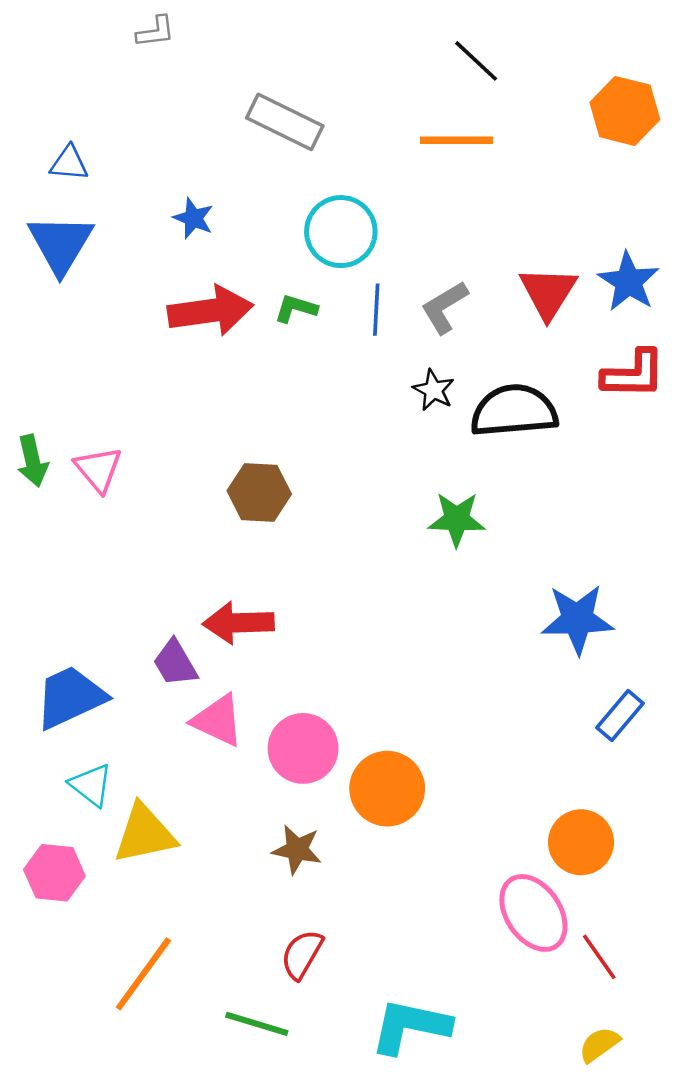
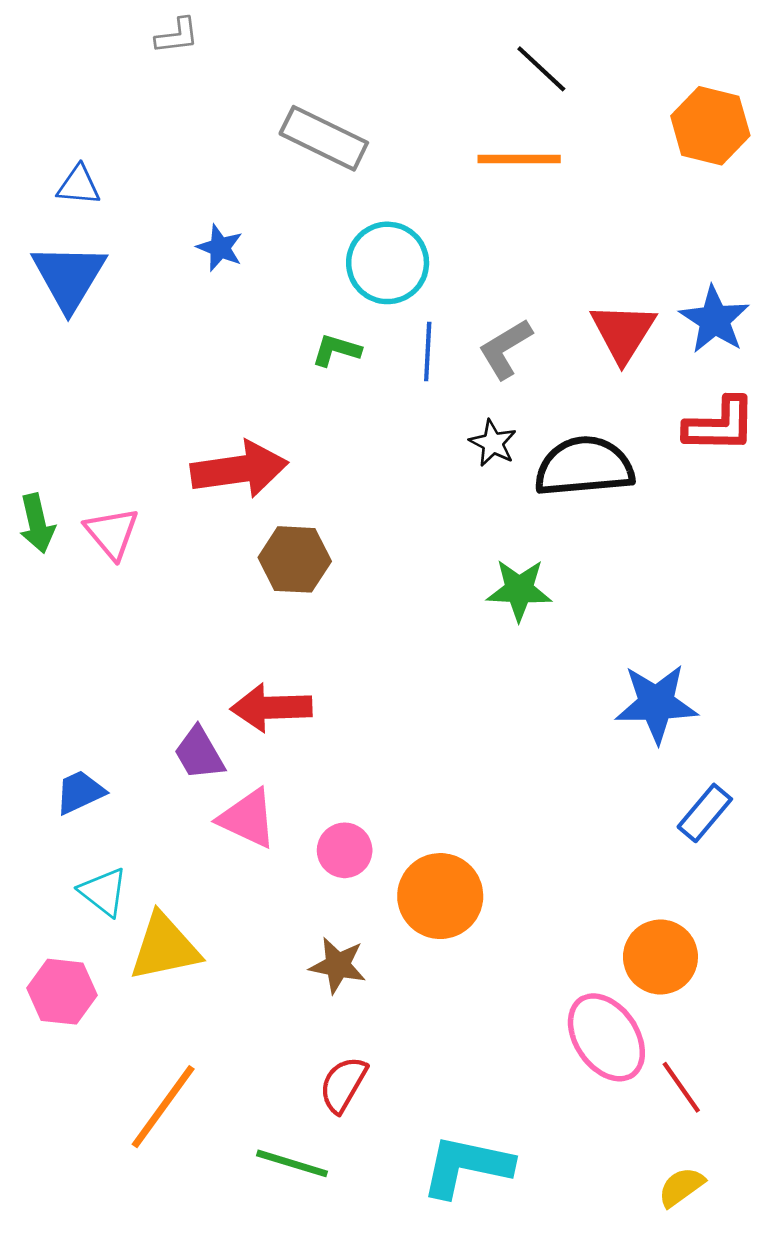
red arrow: (210, 311) -> (239, 469), moved
blue trapezoid: (70, 697) -> (80, 792), size x0.6
pink circle: (303, 748) -> (345, 850), size x0.7

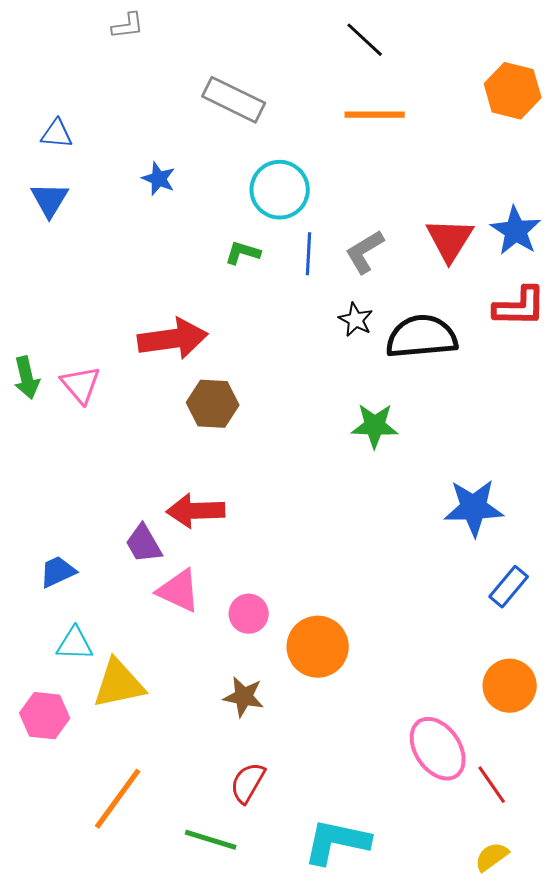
black line: (541, 69) -> (365, 40), moved
blue triangle: (69, 277) -> (50, 200), size x0.7
cyan triangle: (104, 892) -> (75, 644), turned -36
orange circle: (660, 957) -> (510, 686), moved

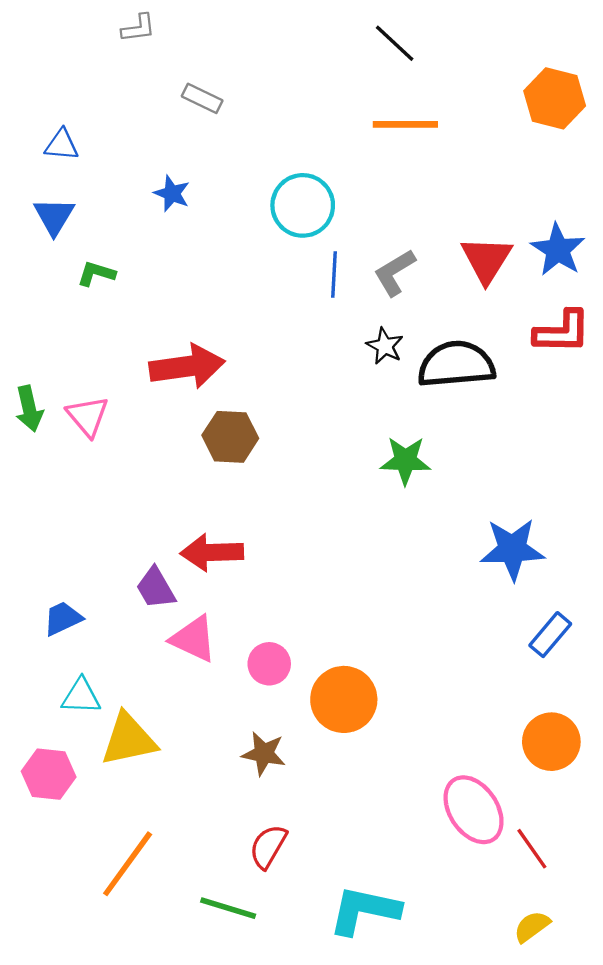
gray rectangle: (234, 100) -> (202, 98), moved, size x0.6
green L-shape: (243, 253) -> (96, 274), moved

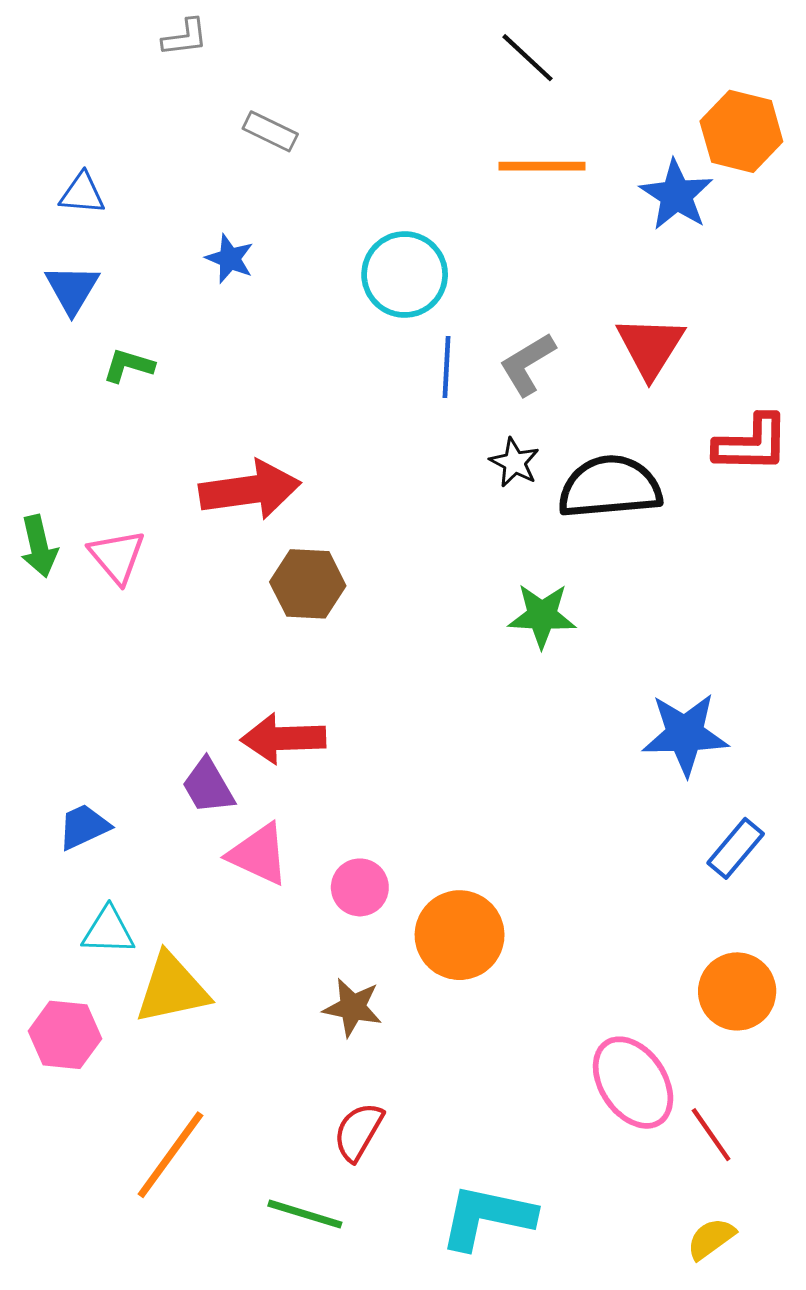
blue star: (558, 250) -> (676, 195), moved

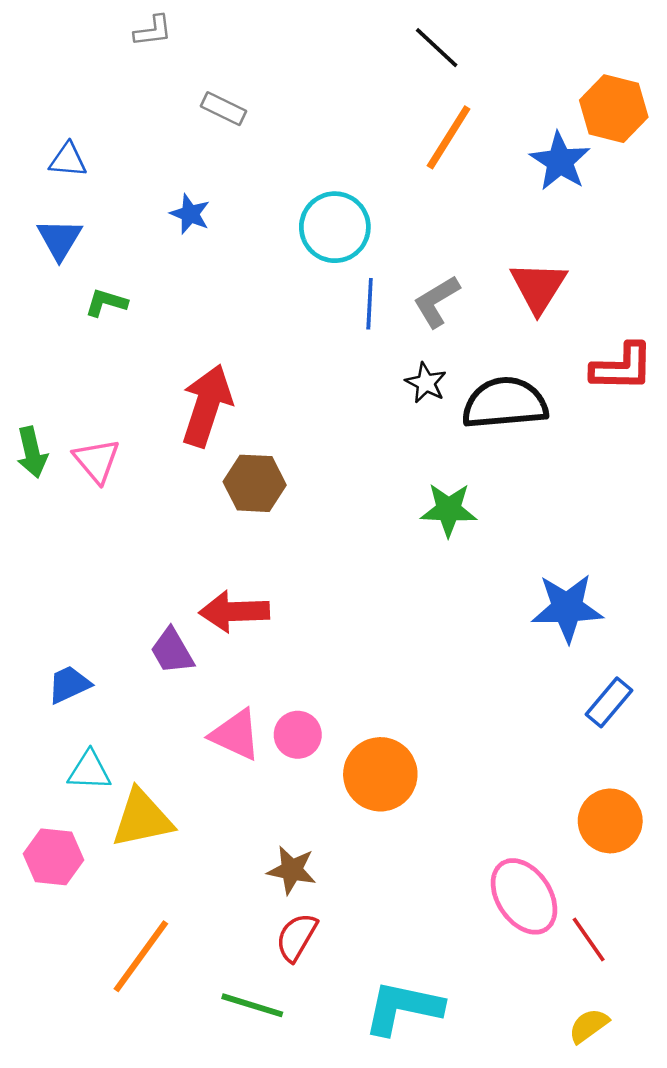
orange line: (542, 166) -> (449, 137), turned -58
red arrow: (250, 490) -> (207, 406), turned -64
pink triangle: (259, 854) -> (235, 735), moved
brown star: (353, 1007) -> (292, 870), moved

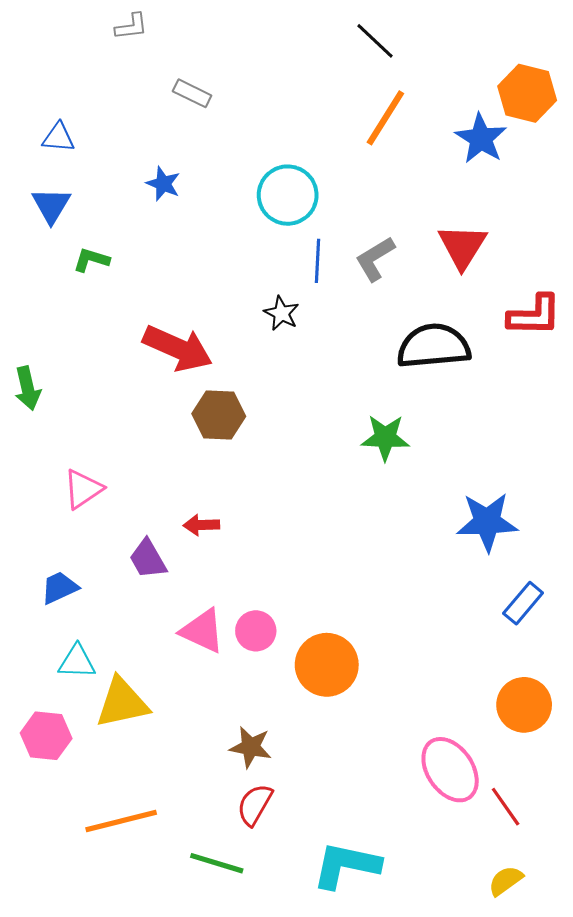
black star: (426, 383) -> (281, 313), moved
red arrow: (207, 406) -> (178, 348), turned 96
pink triangle: (97, 461) -> (83, 489), moved, turned 36
red arrow: (234, 611) -> (201, 525), size x0.6
orange line: (141, 956) -> (121, 821), turned 40

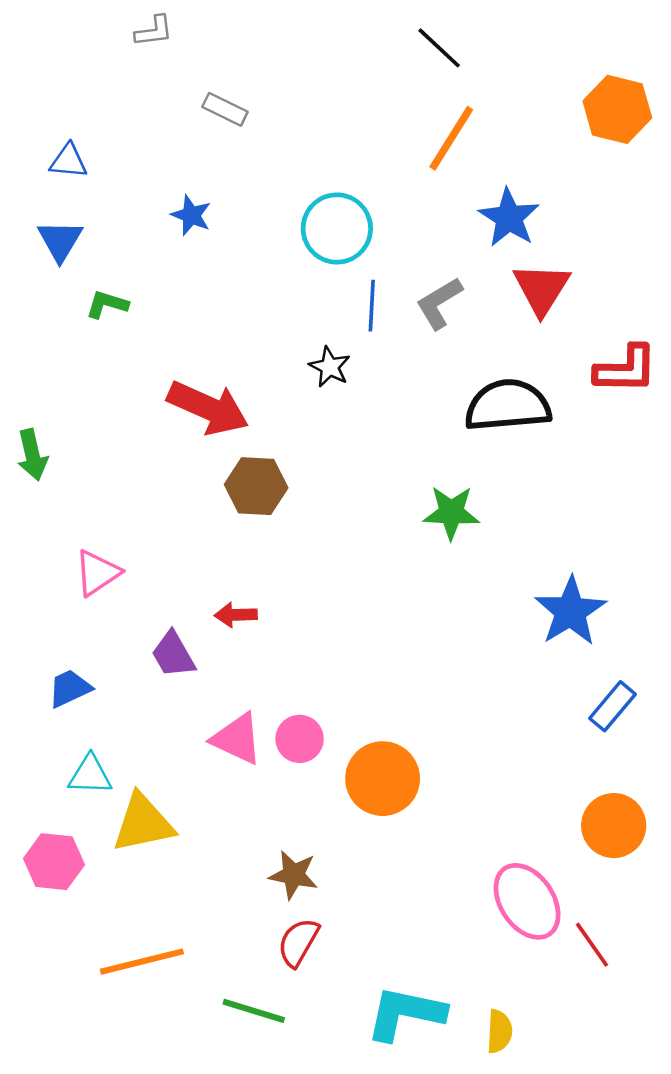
blue star: (481, 139) -> (509, 218), moved
blue star: (487, 522) -> (570, 611), turned -30
yellow semicircle: (506, 881) -> (499, 1031), moved, turned 129

